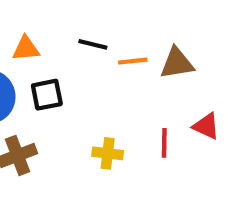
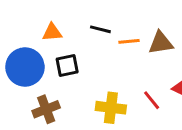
red line: (164, 143) -> (152, 100), turned -40
yellow cross: (108, 153) -> (111, 108), size x1.4

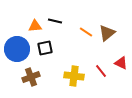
black line: (100, 29) -> (55, 21), moved
orange line: (129, 41) -> (86, 32), turned 40
brown triangle: (161, 43) -> (107, 33), turned -30

